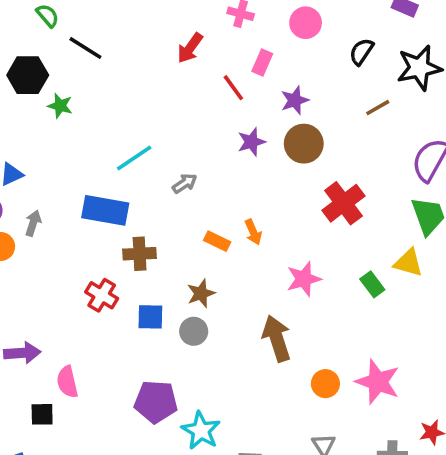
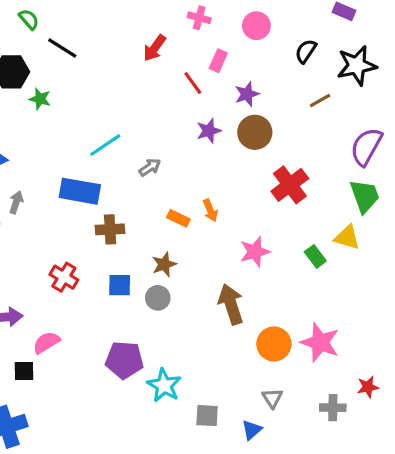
red cross: (102, 295) -> (64, 277), moved
pink semicircle: (67, 382) -> (46, 342), turned 72
orange circle: (325, 384) -> (274, 344), size x1.4

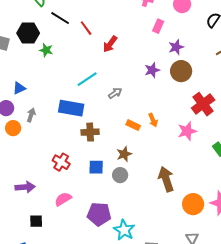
red arrow: (155, 48) -> (110, 44), moved
red line: (193, 83) -> (86, 28), moved
pink star: (255, 252) -> (187, 131), moved
pink semicircle: (46, 342) -> (63, 199), moved

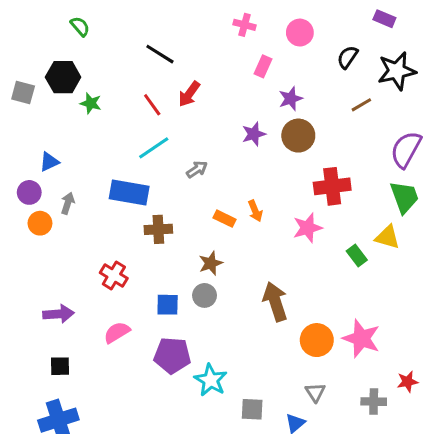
black line: (60, 18) -> (160, 54), moved
red line: (86, 28) -> (152, 105), moved
red cross: (203, 104) -> (332, 186), turned 30
blue square: (96, 167) -> (168, 305), moved
black square: (36, 221) -> (60, 366), moved

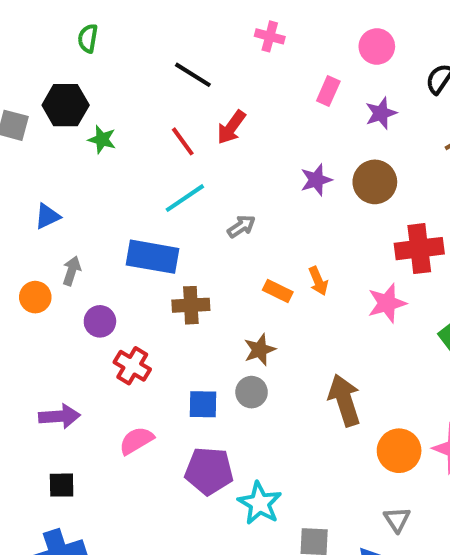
pink cross: (244, 25) -> (270, 36), moved
green semicircle: (80, 26) -> (88, 38), turned -130
purple star: (291, 99) -> (381, 113), moved
purple circle: (29, 192) -> (100, 321), moved

